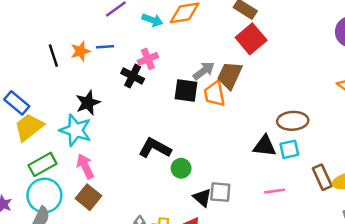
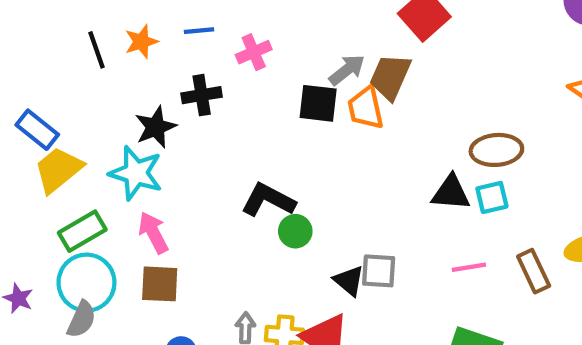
blue line: (105, 47) -> (199, 31), moved
black cross: (133, 76) -> (202, 95), moved, turned -35
green circle: (181, 168) -> (295, 231), moved
brown rectangle: (322, 177) -> (534, 271), moved
brown square: (88, 197) -> (160, 284), turned -35

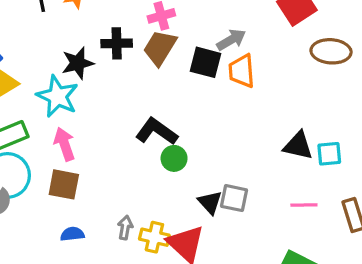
brown trapezoid: (390, 77) -> (160, 48), moved
brown ellipse: (496, 150) -> (331, 51), moved

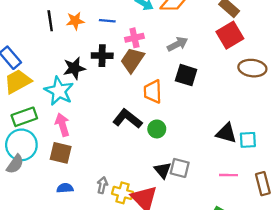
gray arrow: (231, 40) -> (177, 44), moved
black square: (205, 62) -> (186, 75), moved
orange trapezoid: (242, 71) -> (153, 92), moved
green circle: (174, 158) -> (157, 129), moved

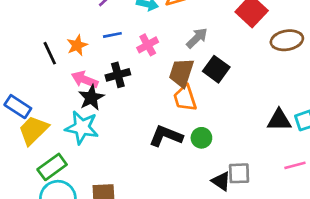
brown trapezoid: (132, 60) -> (181, 73), moved
black square: (186, 75) -> (216, 69), turned 35
pink arrow: (62, 125) -> (85, 80), moved, turned -35

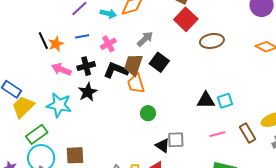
black line: (50, 53) -> (43, 41), moved
black star: (91, 98) -> (88, 92), moved
black L-shape: (166, 136) -> (116, 70), moved

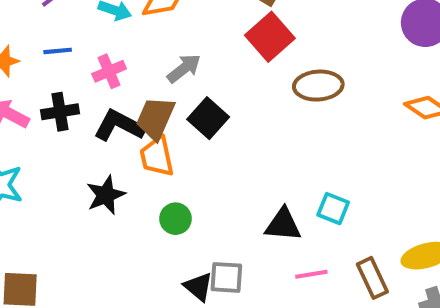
black star: (88, 92) -> (106, 195), moved
black triangle: (206, 100) -> (283, 225), moved
cyan square: (225, 101) -> (333, 209), turned 35

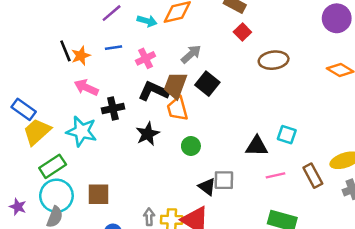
red square: (270, 37) -> (242, 32), size x0.6
black cross: (60, 112) -> (113, 109), moved

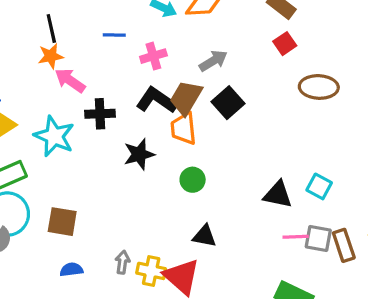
orange star: (81, 56) -> (51, 56), moved
gray square: (224, 180) -> (318, 238), moved
black triangle: (207, 187) -> (204, 236), turned -36

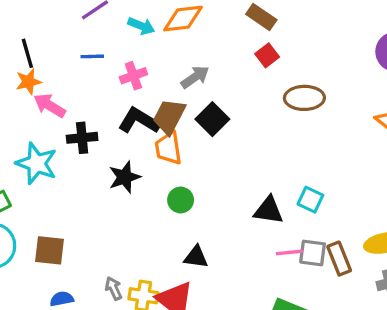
gray arrow: (122, 262) -> (114, 288), turned -30

